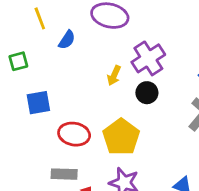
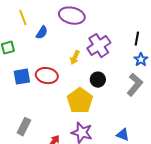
black circle: (147, 93) -> (98, 80), moved
red ellipse: (74, 134) -> (47, 76), moved
gray rectangle: (64, 174) -> (24, 127), moved, turned -66

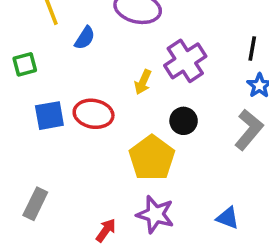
gray rectangle: (24, 127) -> (35, 204), moved

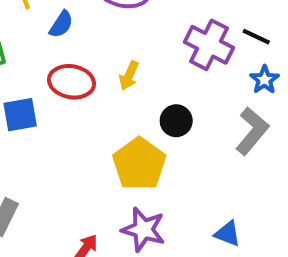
black line: (252, 49) -> (256, 37), turned -75
purple cross: (185, 61) -> (209, 45), moved, turned -30
red ellipse: (94, 114) -> (71, 82), moved

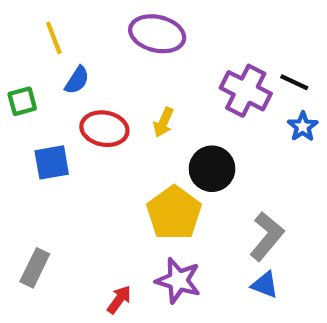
blue semicircle: (61, 24) -> (77, 80), moved
black circle: (176, 121) -> (212, 169), size x1.4
gray L-shape: (252, 131) -> (267, 236), moved

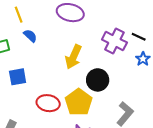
blue semicircle: (77, 80) -> (30, 36), turned -80
yellow arrow: (163, 122) -> (73, 57), size x1.6
red ellipse: (104, 129) -> (48, 103), moved

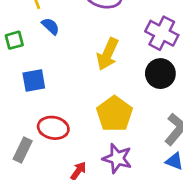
black circle: (98, 80) -> (160, 74), moved
red ellipse: (48, 103) -> (53, 128), moved

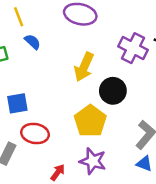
black circle: (160, 74) -> (113, 91), moved
blue square: (34, 80) -> (17, 103), moved

